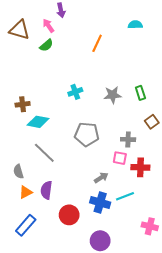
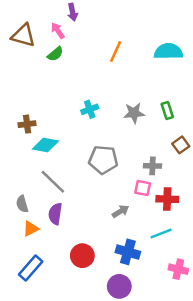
cyan semicircle: (135, 25) -> (168, 51), moved, size x1.6
purple semicircle: (46, 190) -> (55, 214), moved
cyan line: (125, 196) -> (161, 234), moved
blue cross: (100, 202) -> (128, 252), moved

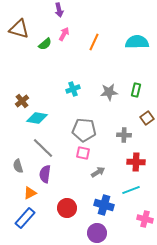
pink arrow: (58, 31) -> (64, 34), moved, turned 64
green rectangle: (167, 111) -> (136, 90), turned 32
brown cross: (27, 124) -> (22, 101), turned -32
pink square: (143, 188) -> (83, 153), moved
orange triangle: (31, 229) -> (30, 193), moved

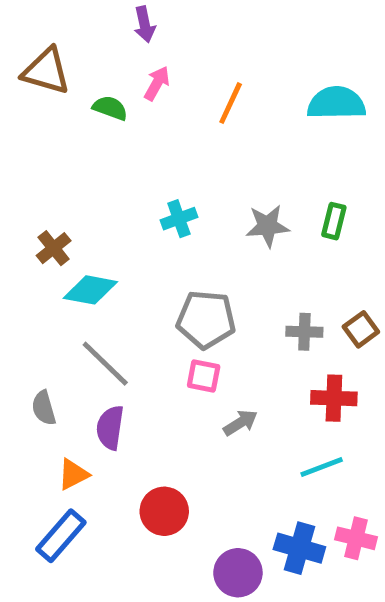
green semicircle: (45, 44) -> (110, 108), turned -120
brown square: (147, 118) -> (361, 329), moved
blue cross: (104, 205) -> (299, 548), moved

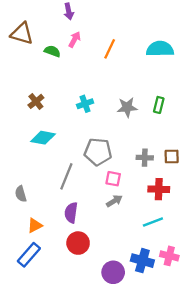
brown cross: (54, 248) -> (36, 101), moved
brown square: (361, 329) -> (172, 156), turned 35
gray line: (105, 364) -> (66, 176), moved, turned 68
pink square: (204, 376) -> (113, 179), moved
purple semicircle: (110, 428) -> (71, 213), moved

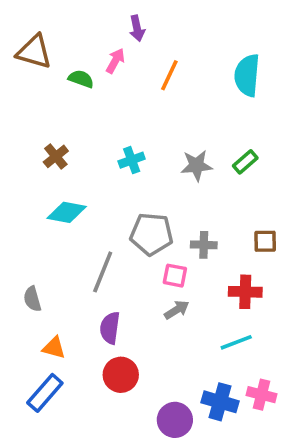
purple arrow: (69, 11) -> (137, 28), moved
cyan semicircle: (160, 49) -> (247, 75), turned -84
green rectangle: (159, 105) -> (245, 162), turned 35
gray cross: (145, 158) -> (204, 245), moved
orange triangle: (35, 225) -> (54, 348), turned 42

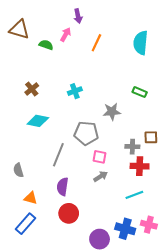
green rectangle: (245, 162) -> (140, 92), turned 64
gray star: (197, 165) -> (112, 112), moved
gray cross: (204, 245) -> (132, 147), moved

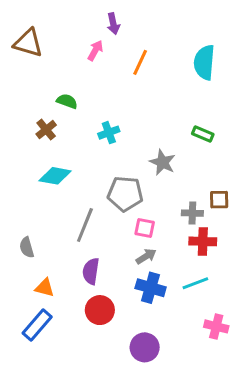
green semicircle: (46, 45) -> (67, 101), moved
gray star: (112, 112) -> (163, 162), turned 30
blue cross: (125, 229) -> (151, 288), moved

